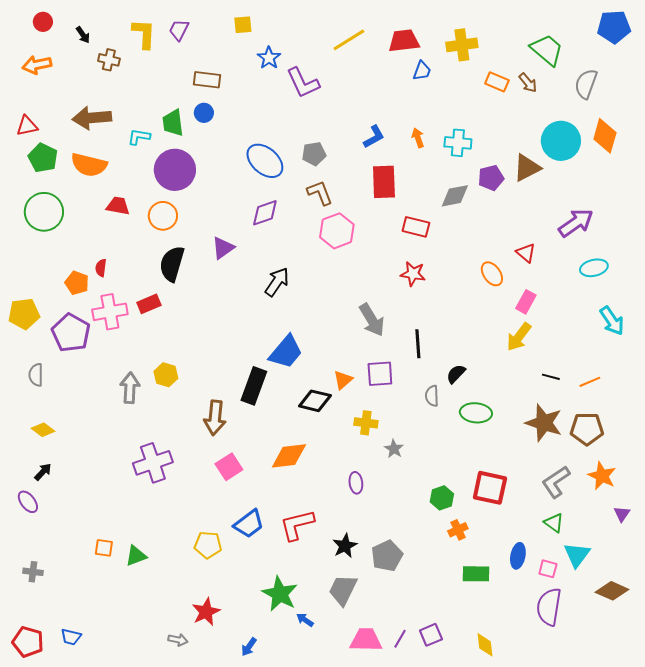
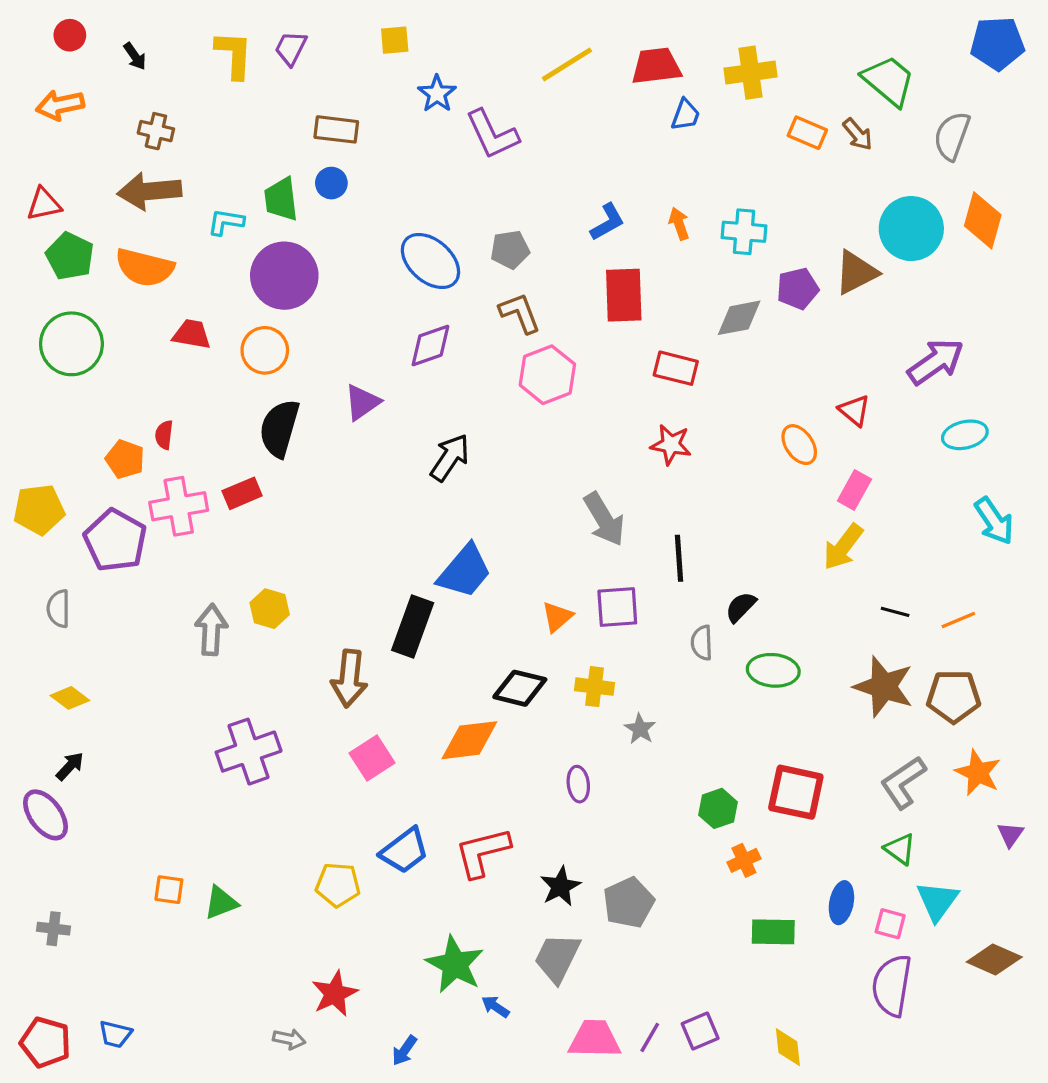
brown cross: (109, 60) -> (156, 131), moved
black diamond: (315, 401) -> (520, 688), moved
purple ellipse: (28, 502) -> (45, 815), size x1.4

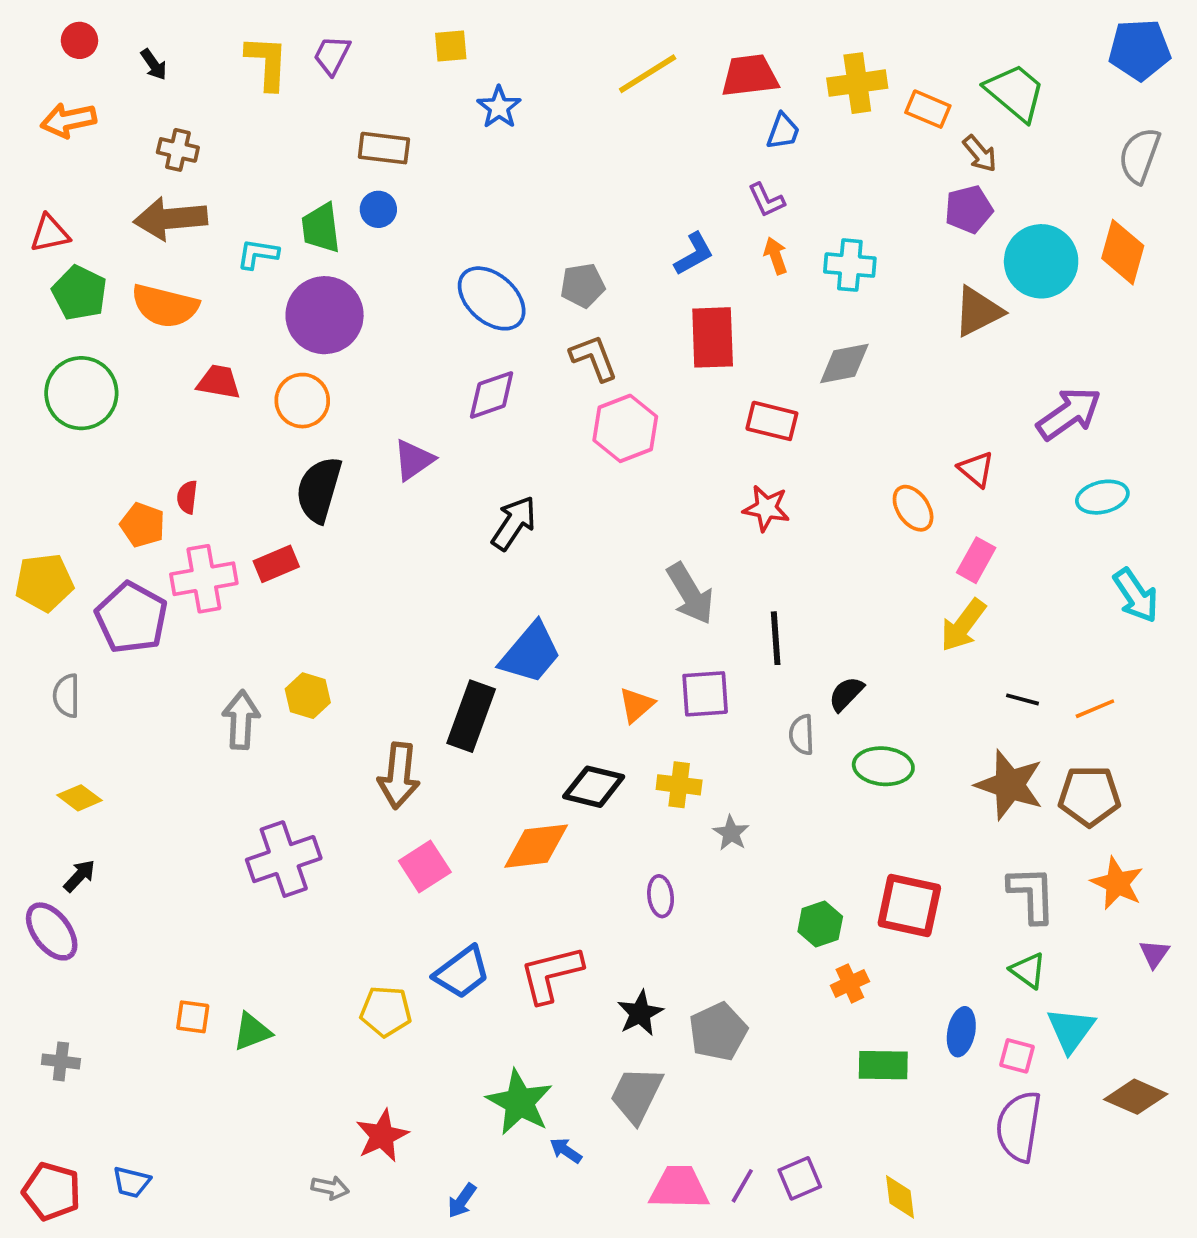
orange rectangle: (807, 133) -> (928, 109), moved
purple L-shape: (492, 134) -> (766, 200), moved, size x0.6
gray semicircle: (952, 136) -> (1139, 155), moved
purple pentagon: (798, 289) -> (969, 209), moved
gray L-shape: (903, 782) -> (1032, 894), turned 122

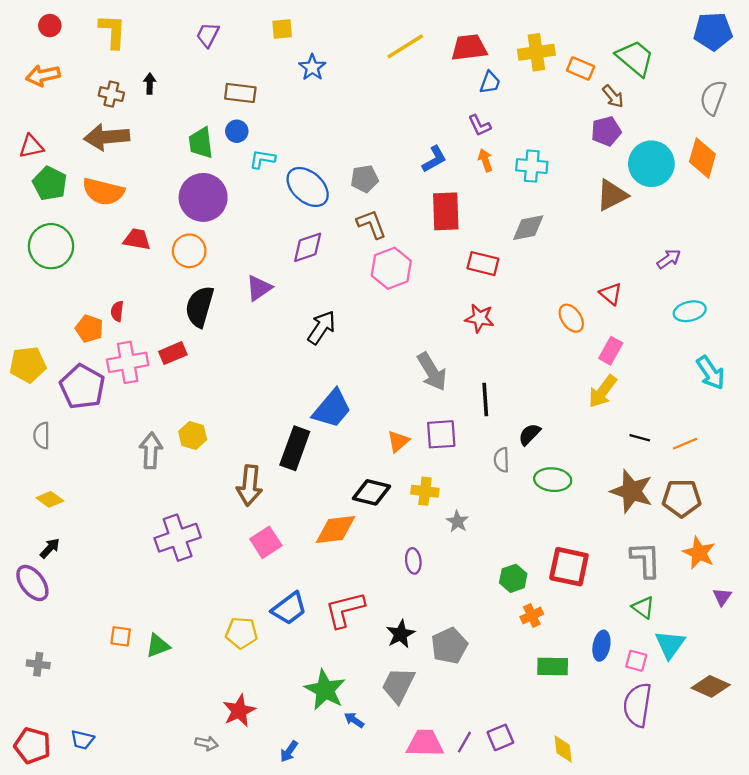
yellow L-shape: (267, 63) -> (113, 31), moved
black arrow: (154, 65) -> (150, 84), moved, turned -144
cyan L-shape: (258, 254) -> (262, 159), moved
purple arrow: (1069, 414) -> (669, 259), size x0.6

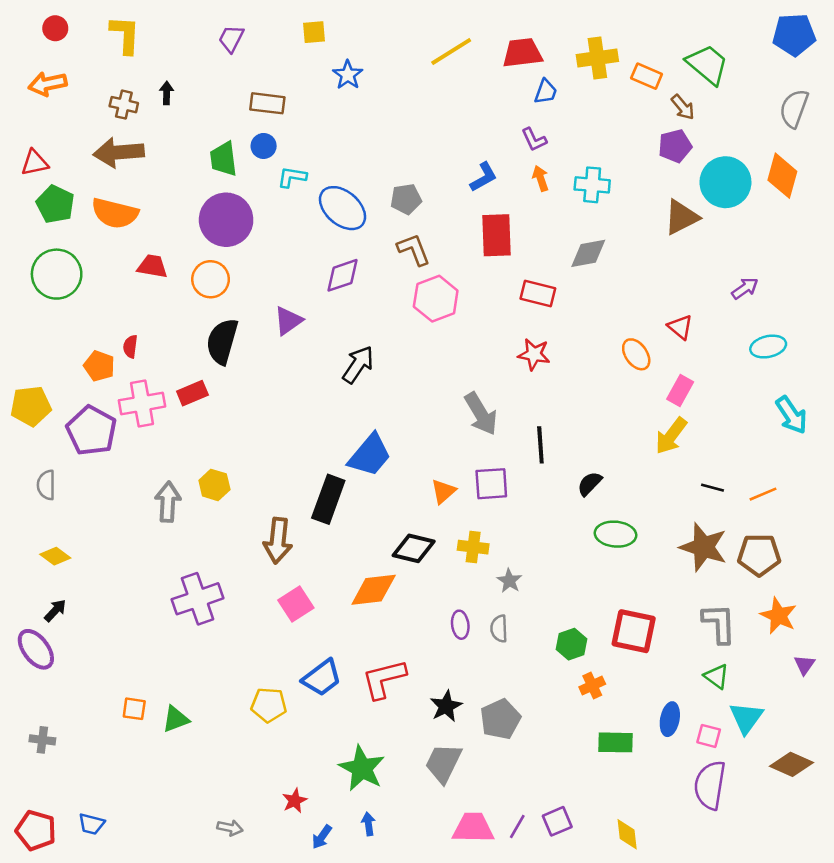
gray semicircle: (502, 460) -> (499, 629), moved
red star: (239, 711) -> (295, 801), moved, size x0.7
blue arrow: (354, 720) -> (368, 824), moved, turned 48

